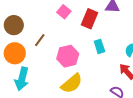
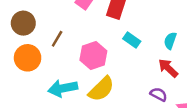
cyan rectangle: (99, 46) -> (132, 40), turned -32
cyan arrow: (22, 79) -> (63, 88), moved, turned 70

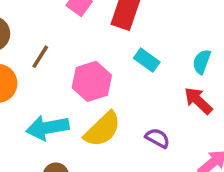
purple semicircle: (159, 94) -> (157, 138), moved

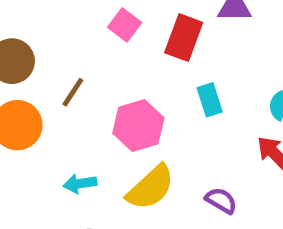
cyan rectangle: (147, 60) -> (210, 100), turned 35
cyan arrow: (48, 128) -> (80, 184), size x0.6

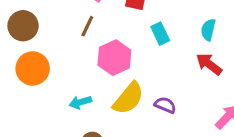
brown line: (73, 92) -> (87, 26), moved
purple semicircle: (221, 200) -> (165, 105), moved

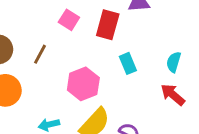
brown line: (87, 26) -> (40, 54), moved

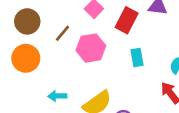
pink hexagon: (83, 84) -> (91, 48), moved

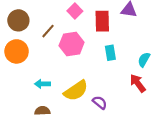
red rectangle: (127, 20) -> (102, 21), turned -30

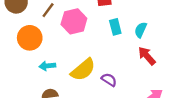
orange circle: (17, 51) -> (30, 38), moved
cyan semicircle: (144, 60) -> (141, 30), moved

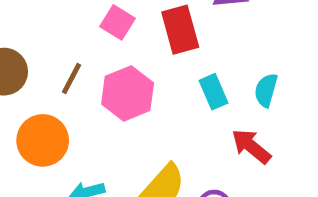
red arrow: (147, 56) -> (251, 146), moved

